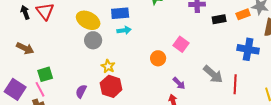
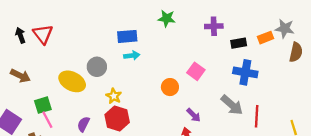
yellow ellipse: (88, 20) -> (72, 81), moved
blue cross: (248, 49) -> (245, 72), moved
pink line: (40, 89) -> (47, 120), moved

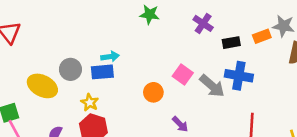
purple cross: (214, 26) -> (203, 23), turned 36
blue rectangle: (127, 36) -> (102, 72), moved
gray arrow: (232, 105) -> (212, 86), moved

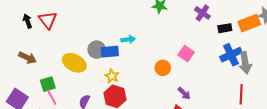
orange rectangle: (262, 36) -> (249, 23), size x1.5
blue rectangle: (102, 72) -> (110, 52), moved
blue cross: (239, 76) -> (231, 55), turned -35
gray arrow: (212, 86) -> (245, 63), moved, turned 40

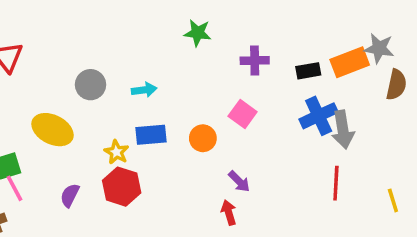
purple cross: (202, 13) -> (255, 60), moved, turned -35
gray circle: (97, 50) -> (91, 85), moved
blue rectangle: (110, 52) -> (151, 135), moved

